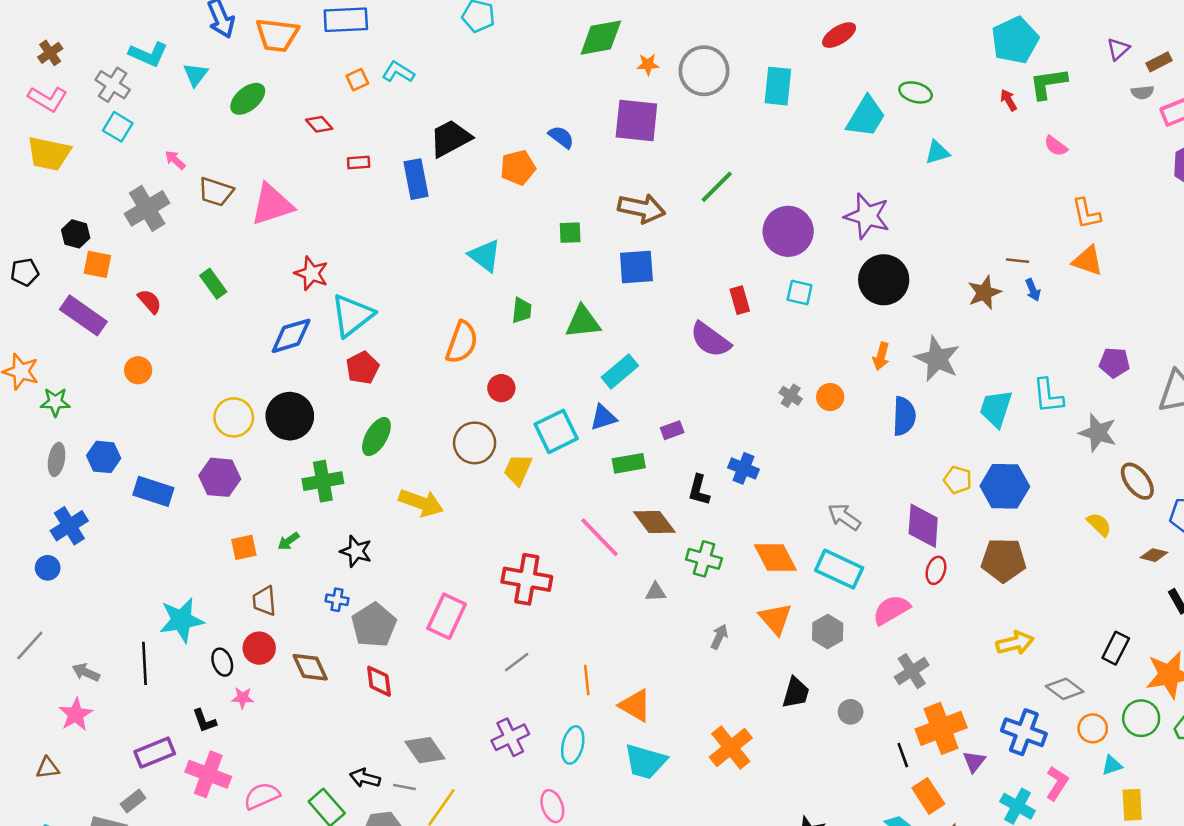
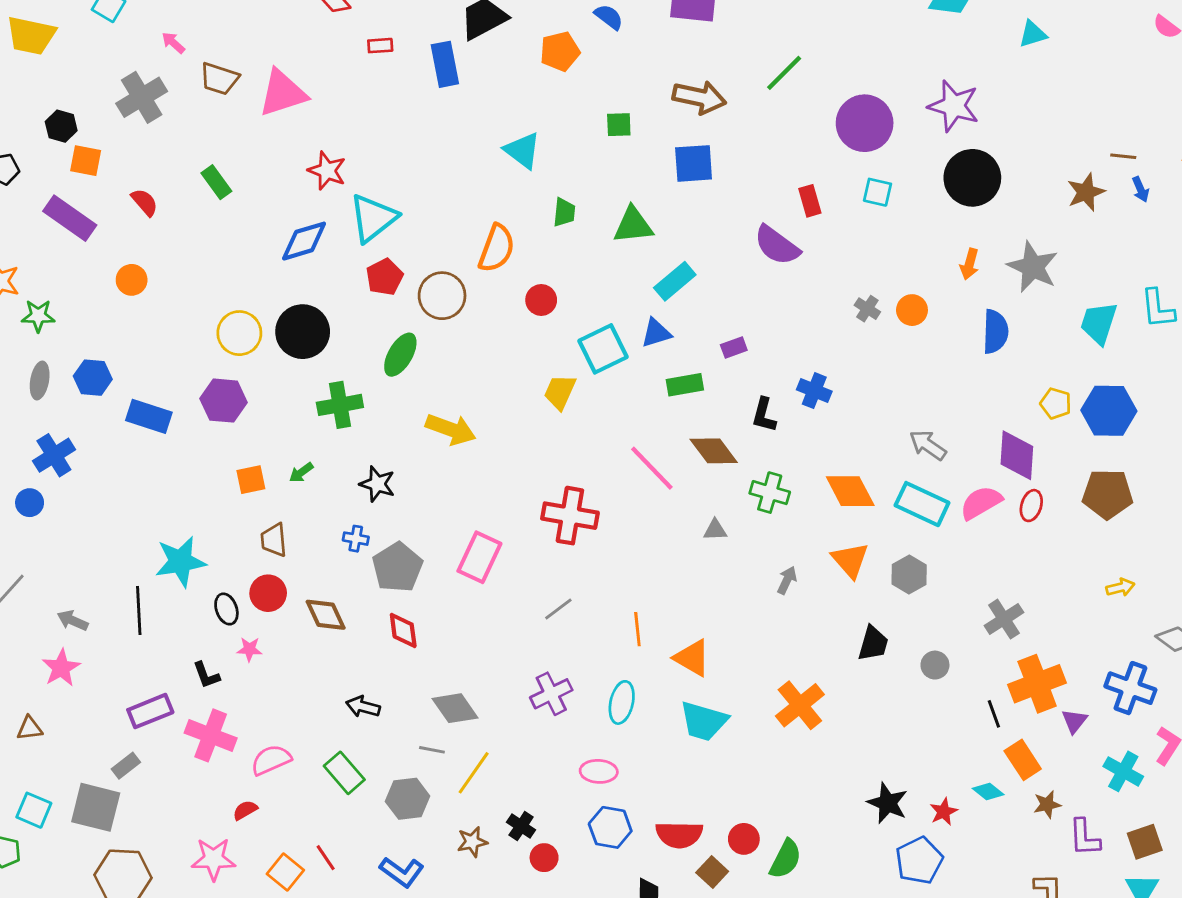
brown circle: (475, 443) -> (442, 296), moved
pink semicircle: (891, 610) -> (981, 503), moved
yellow arrow: (1015, 643) -> (1120, 587), size x0.7
black arrow: (365, 778) -> (363, 707), moved
pink ellipse: (552, 806) -> (599, 771), turned -68

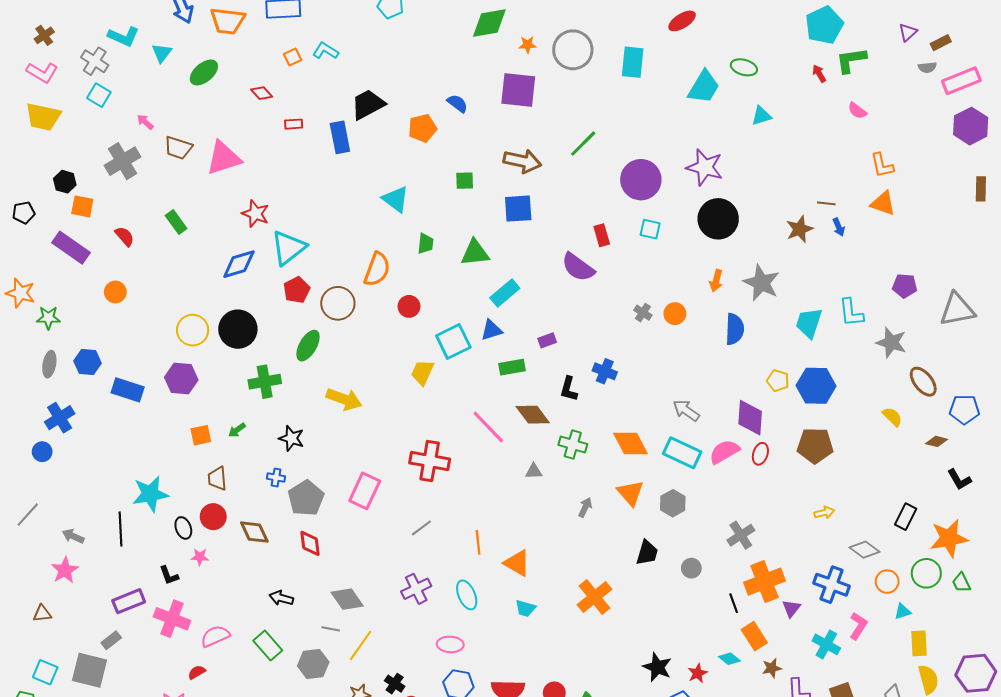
cyan ellipse: (622, 702) -> (467, 595), turned -36
cyan trapezoid: (704, 721) -> (525, 608), size x0.6

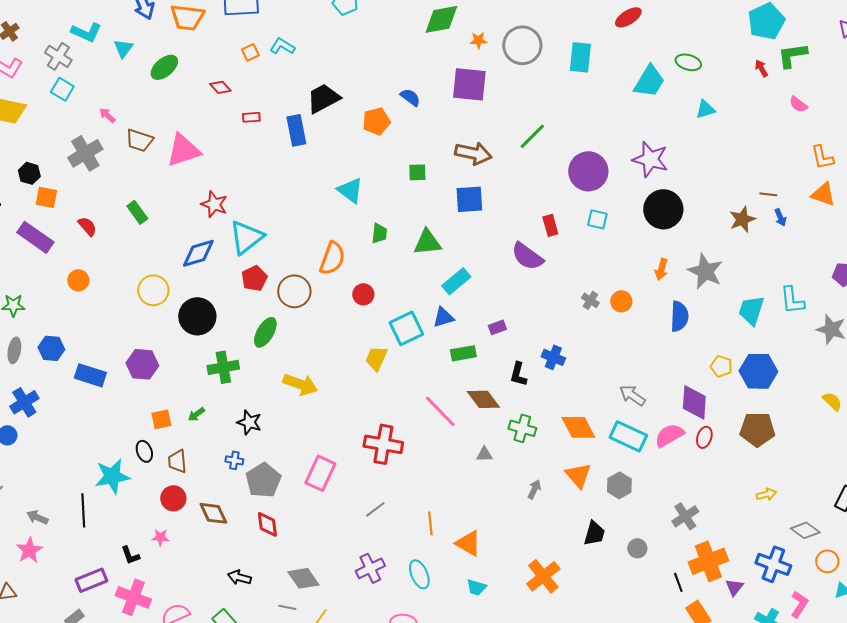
yellow circle: (193, 330) -> (153, 290), moved
black ellipse: (183, 528) -> (144, 451), moved

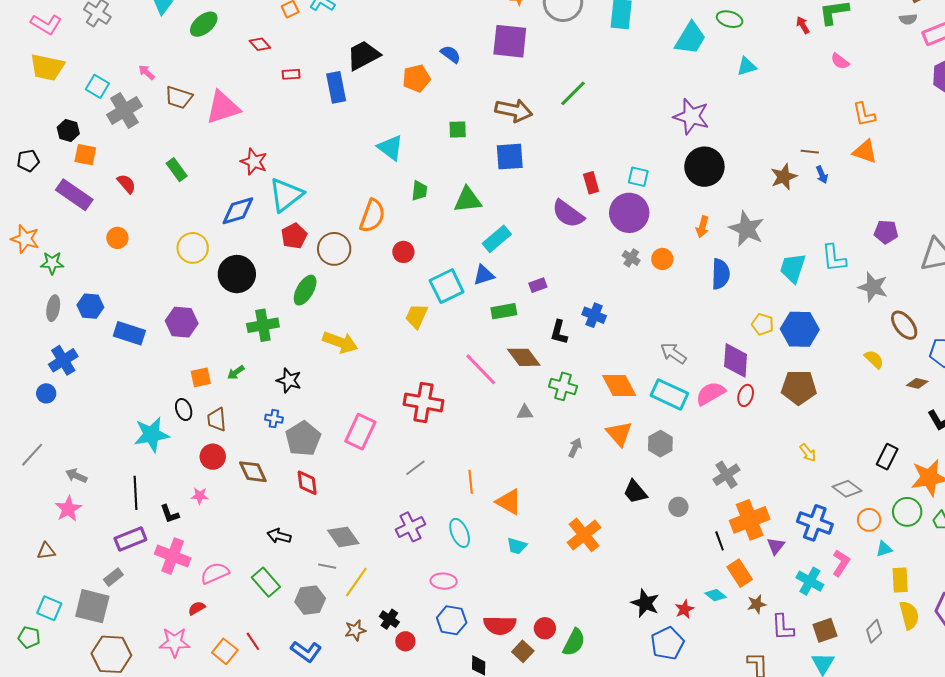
cyan square: (62, 89) -> (97, 86), moved
purple circle: (588, 171) -> (629, 213), moved
yellow arrow: (766, 494) -> (808, 453), turned 66
black line: (83, 510) -> (135, 493), moved
black trapezoid: (594, 533) -> (635, 492), turned 124

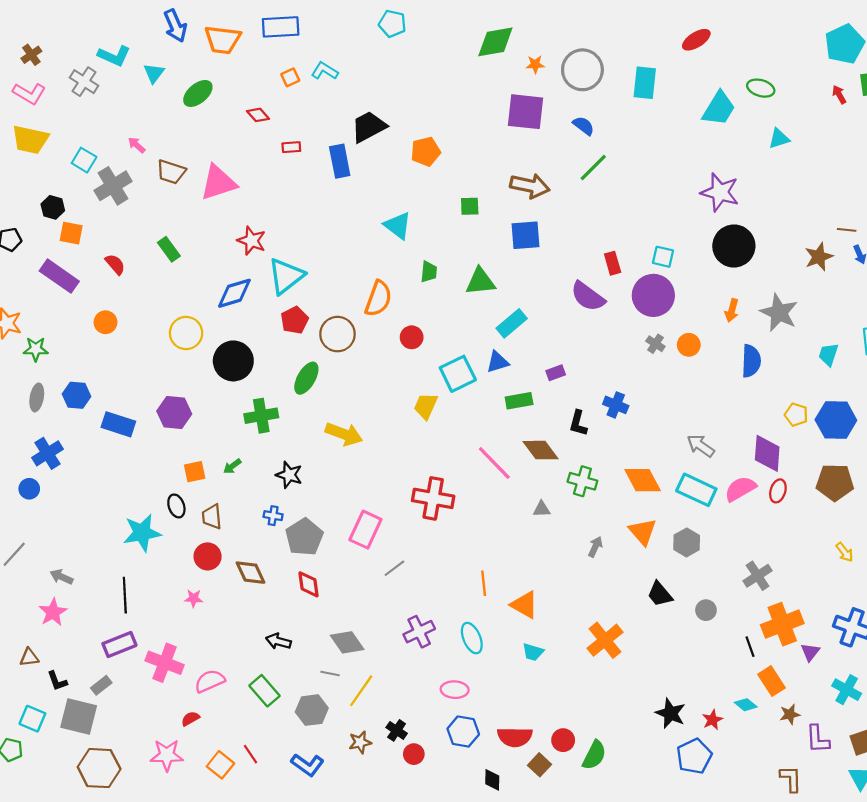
blue semicircle: (451, 54) -> (584, 126), moved
cyan trapezoid: (793, 268) -> (828, 354), size x0.7
gray line: (415, 468) -> (394, 568), moved
black L-shape: (170, 514) -> (57, 681), moved

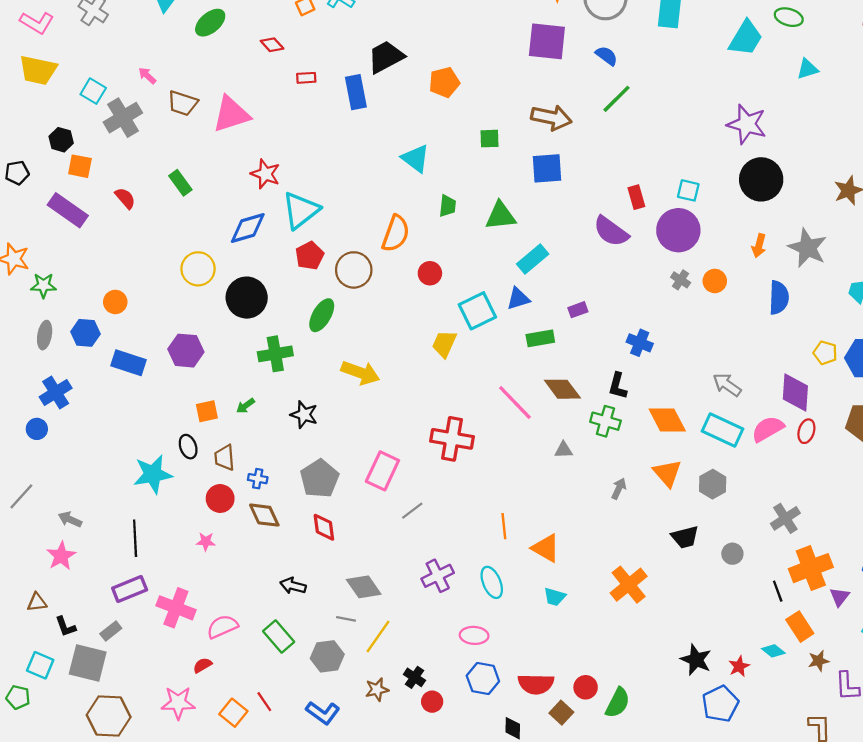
orange circle: (105, 322) -> (115, 302), moved
black L-shape: (578, 423) -> (618, 386), moved
blue cross: (273, 516) -> (258, 479), moved
black trapezoid: (660, 594) -> (685, 537), turned -64

